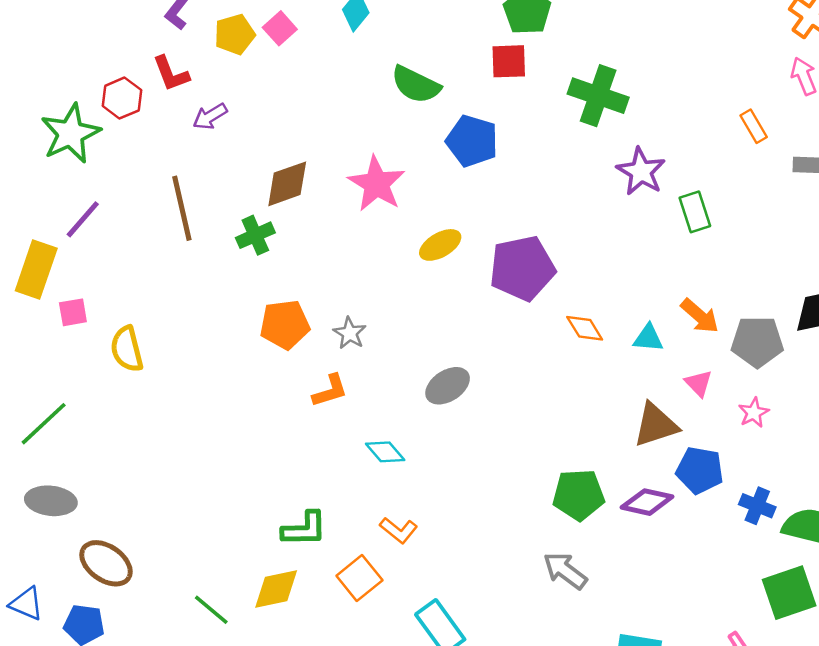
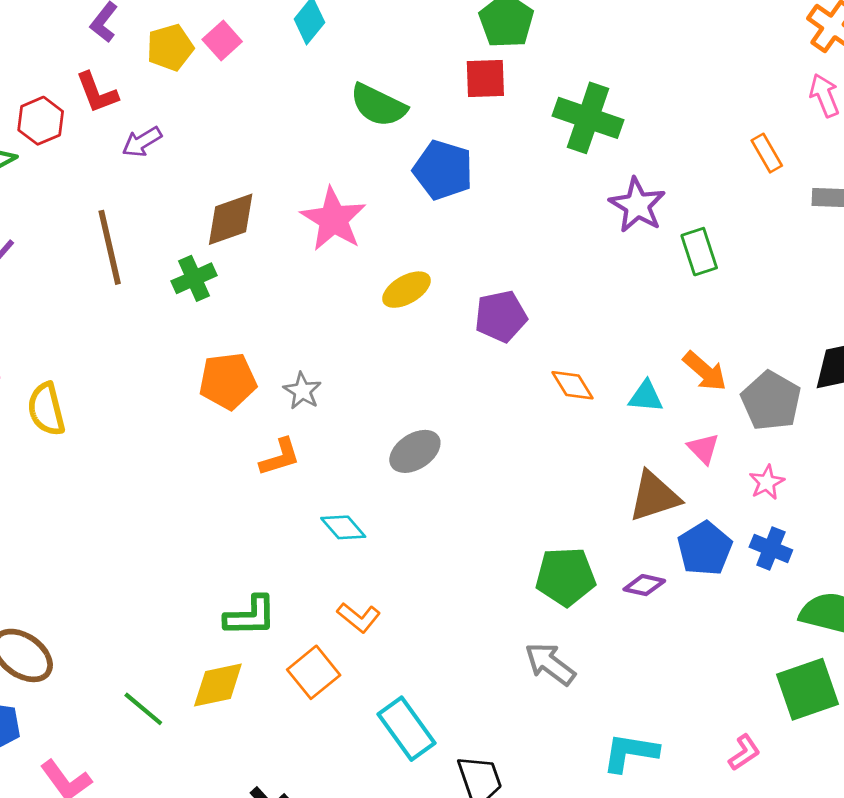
purple pentagon: (522, 268) -> (501, 316), size x0.7
gray pentagon: (757, 342) -> (771, 401), turned 30
blue pentagon: (700, 470) -> (705, 549), turned 30
purple diamond: (647, 502) -> (644, 585), size x0.7
blue cross: (757, 506) -> (771, 549), moved

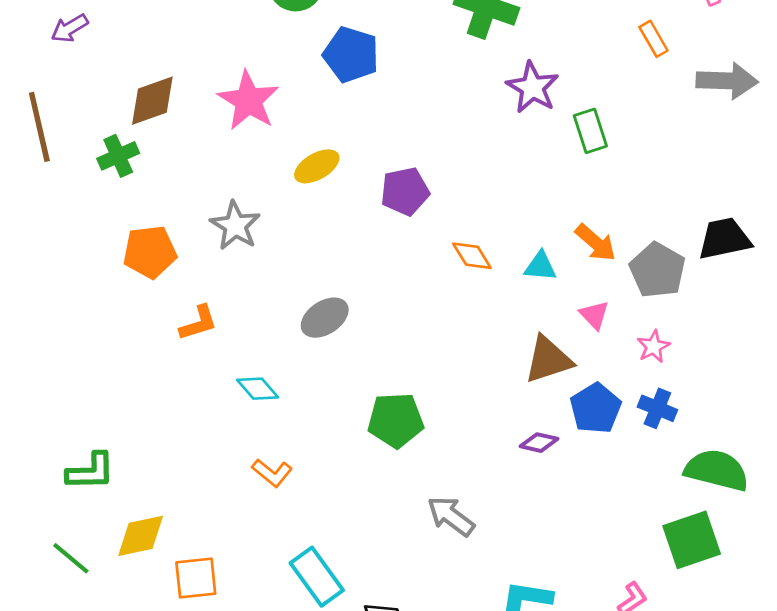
gray star: (302, 391) -> (235, 226), moved, size x1.4
green pentagon: (566, 577) -> (396, 420), moved
green L-shape: (250, 616) -> (91, 471), moved
orange square: (314, 672) -> (196, 578), moved, turned 33

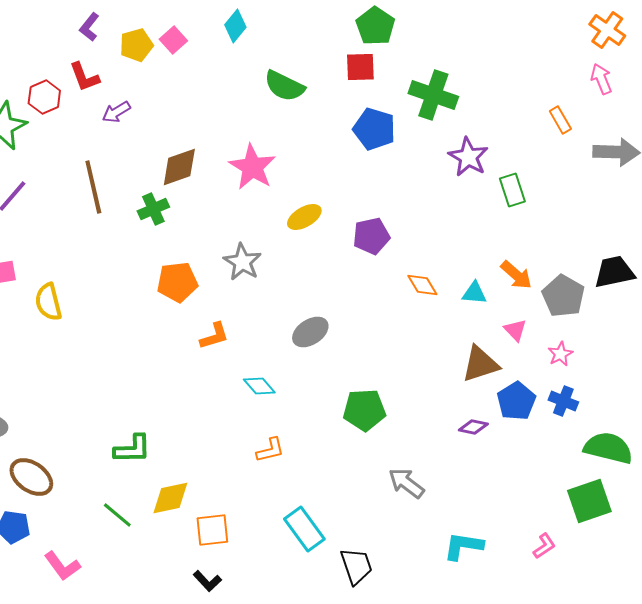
blue pentagon: (351, 55) -> (374, 129), moved
orange L-shape: (272, 473) -> (270, 450), turned -52

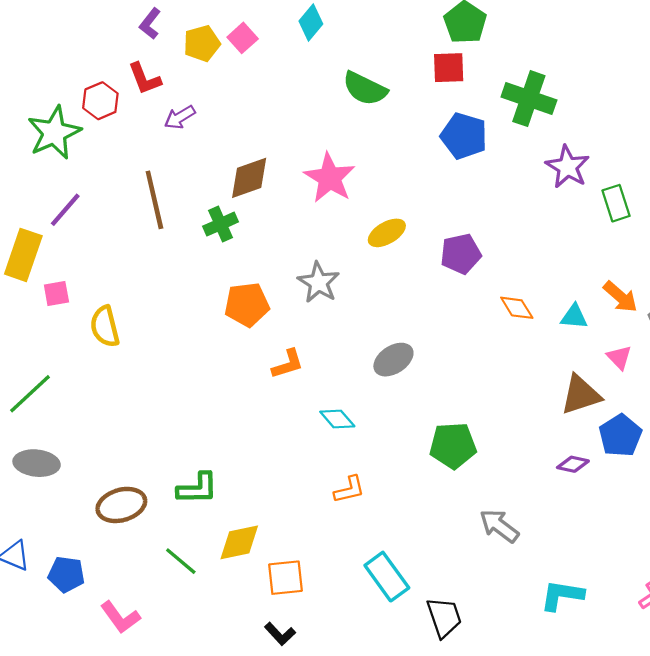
brown ellipse: (31, 477) -> (121, 505), moved, turned -51

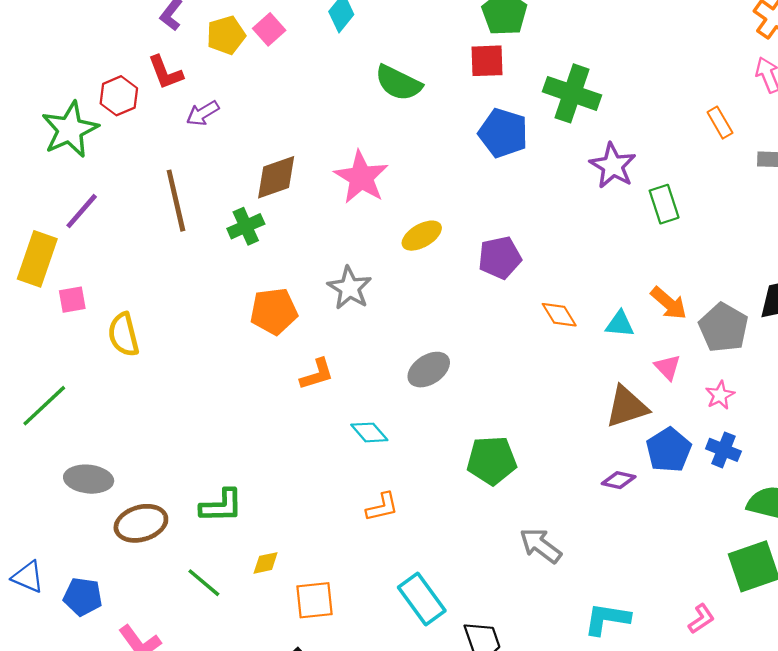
gray ellipse: (37, 463) -> (89, 479), moved
yellow diamond: (239, 542) -> (266, 563), size x0.6

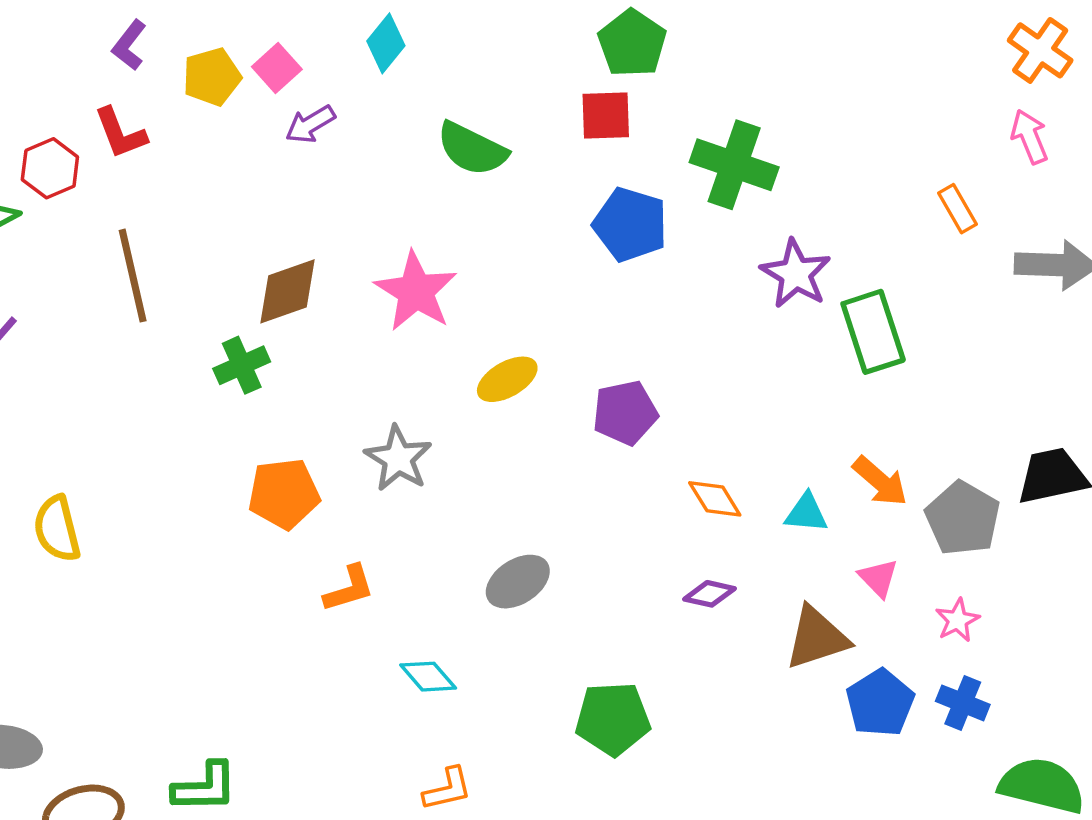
purple arrow: (203, 113) -> (310, 124), moved
brown line: (176, 201) -> (133, 276), moved
green rectangle: (664, 204) -> (873, 332), size x1.4
purple diamond: (619, 480) -> (709, 594), moved

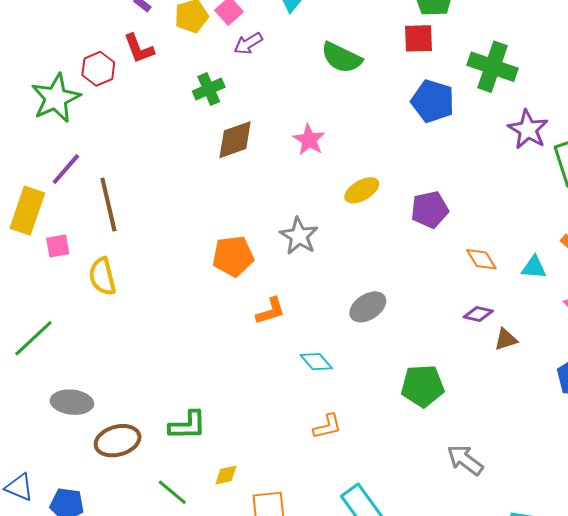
brown line: (133, 276) -> (108, 205), moved
pink star: (416, 291) -> (309, 140), size x0.7
green cross: (242, 365) -> (209, 89), moved
brown triangle: (817, 638) -> (506, 339), moved, size x0.6

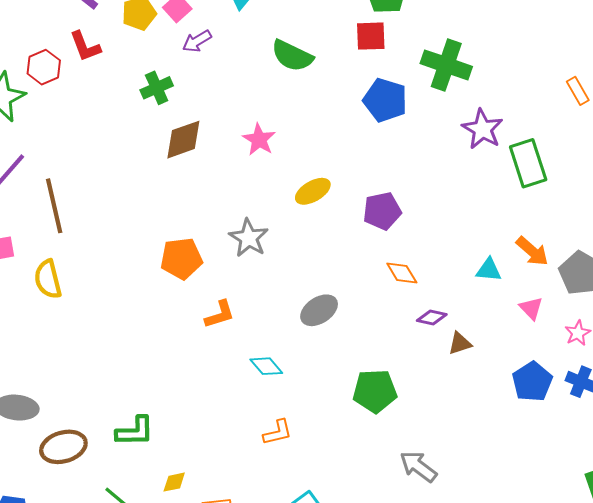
orange diamond: (481, 259) -> (402, 273), moved

